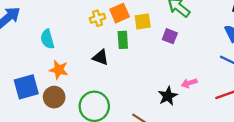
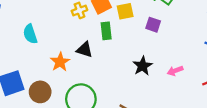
orange star: (59, 70) -> (60, 62), moved, turned 30
black star: (168, 96) -> (143, 66), moved

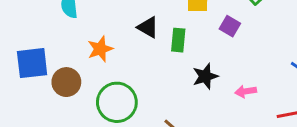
green rectangle: (106, 31) -> (178, 40), moved
black triangle: (85, 50) -> (148, 27), moved

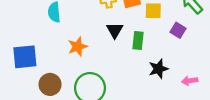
black triangle: (148, 27) -> (115, 30), turned 30
brown circle: (66, 82) -> (50, 84), moved

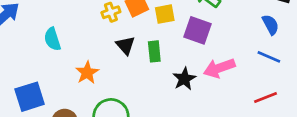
purple square: (178, 30) -> (197, 30), size x1.5
pink arrow: (190, 81) -> (219, 68), moved, size x1.6

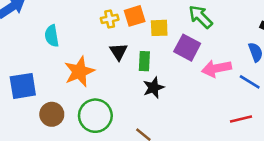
pink arrow: (219, 68) -> (216, 68), moved
orange star: (87, 73) -> (79, 72), size x1.4
black star: (184, 79) -> (154, 88), moved

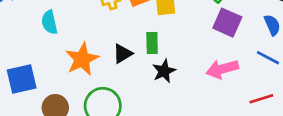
purple square: (187, 48) -> (227, 23), moved
black triangle: (119, 52) -> (123, 54), moved, turned 36
pink arrow: (216, 68) -> (222, 69), moved

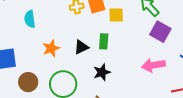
orange star: (82, 59) -> (51, 48), size x0.7
black star: (164, 71) -> (102, 72), moved

